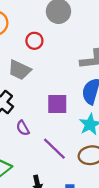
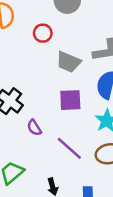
gray trapezoid: (19, 70) -> (69, 62), moved

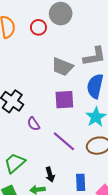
red circle: (43, 33) -> (38, 27), moved

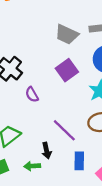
purple square: (64, 100) -> (67, 70), turned -36
purple line: (64, 141) -> (64, 130), moved

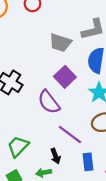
purple semicircle: (32, 95) -> (49, 102), moved, size x1.6

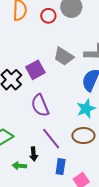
purple square: (65, 77) -> (35, 70), moved

